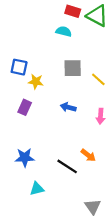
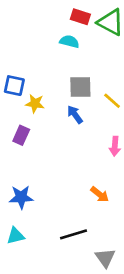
blue arrow: (68, 107) -> (75, 115), moved, turned 40
black line: (67, 166) -> (74, 234), moved, turned -50
cyan triangle: (37, 189) -> (16, 236), moved

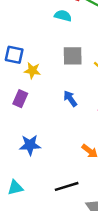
blue arrow: (75, 115) -> (70, 99), moved
blue star: (21, 197) -> (30, 145), moved

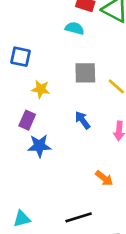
blue square: (14, 55) -> (20, 57), moved
blue star: (30, 145) -> (39, 146), moved

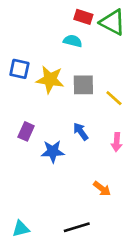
yellow star: (41, 89) -> (50, 80), moved, size x1.5
blue star: (39, 146) -> (53, 151), moved

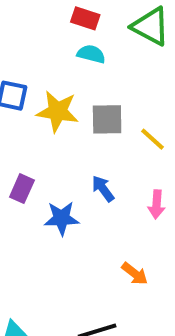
red rectangle: (83, 17) -> (85, 18), moved

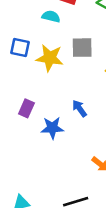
cyan semicircle: (91, 54) -> (51, 16), moved
gray square: (107, 119) -> (82, 48), moved

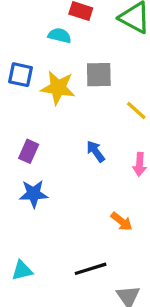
blue star: (52, 128) -> (34, 194), moved

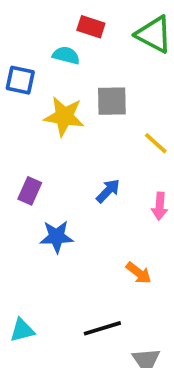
blue square: (20, 75) -> (20, 80), moved
blue arrow: (96, 151) -> (108, 191), turned 80
blue star: (34, 194) -> (57, 237), moved

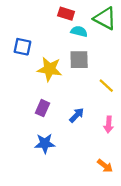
cyan semicircle: (66, 55) -> (79, 31), moved
purple rectangle: (30, 191) -> (42, 108), moved
orange arrow: (139, 273) -> (105, 166), moved

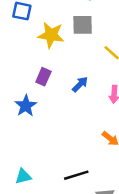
blue star: (45, 143) -> (26, 106), moved, turned -30

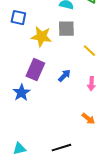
purple rectangle: (43, 77) -> (35, 70), size x1.5

